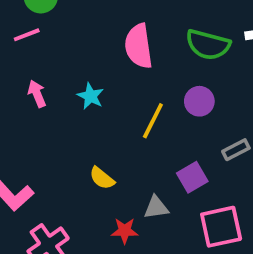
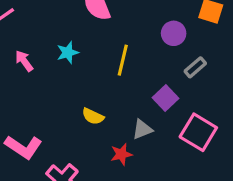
cyan star: (90, 96) -> (68, 53), turned -30
purple circle: (199, 101) -> (174, 33), moved
pink square: (221, 227) -> (198, 132), turned -33

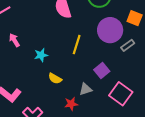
purple circle: (174, 33) -> (110, 30), size x1.6
cyan star: (68, 53) -> (41, 55), moved
gray rectangle: (195, 67) -> (128, 45), moved

